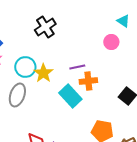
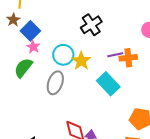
black cross: (45, 27) -> (91, 25), moved
orange cross: (88, 81) -> (128, 58), moved

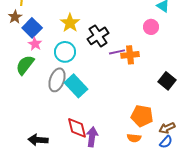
black cross: (91, 25) -> (98, 36), moved
yellow star: (81, 61) -> (70, 23), moved
cyan rectangle: (108, 84) -> (76, 86), moved

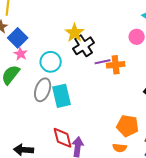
yellow star: (70, 23) -> (75, 33), moved
cyan rectangle: (76, 86) -> (62, 96), turned 30

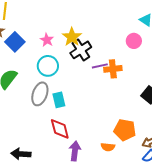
pink star: (21, 54) -> (47, 40), moved
cyan rectangle: (62, 96) -> (59, 100), size x0.7
red diamond: (63, 138) -> (60, 129), moved
orange semicircle: (120, 148) -> (108, 147), moved

